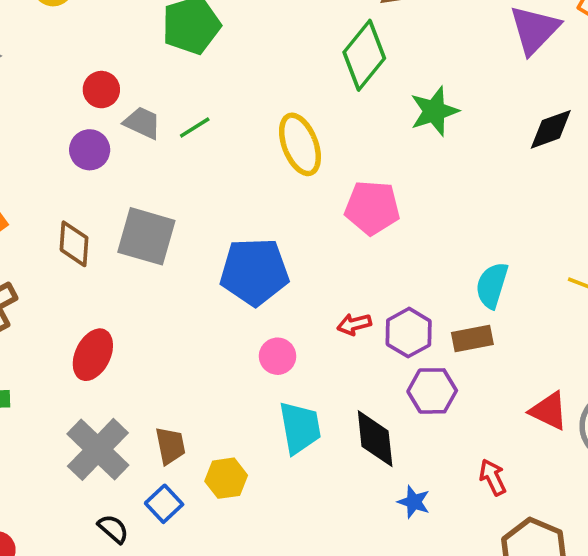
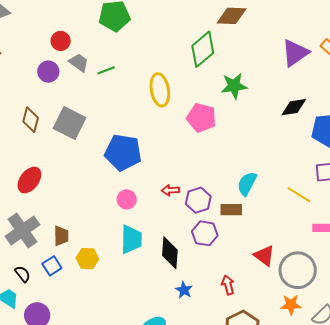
pink pentagon: (372, 208) -> (201, 118), moved

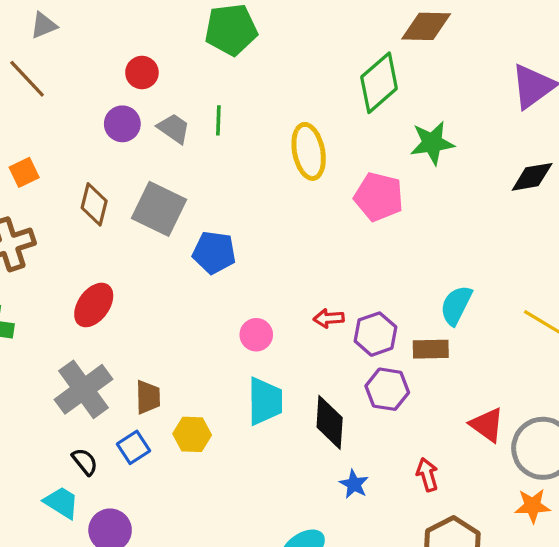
gray trapezoid: (79, 63) -> (174, 128), moved
green line: (106, 70) -> (218, 120), turned -66
blue pentagon: (123, 152) -> (214, 252), moved, size x0.7

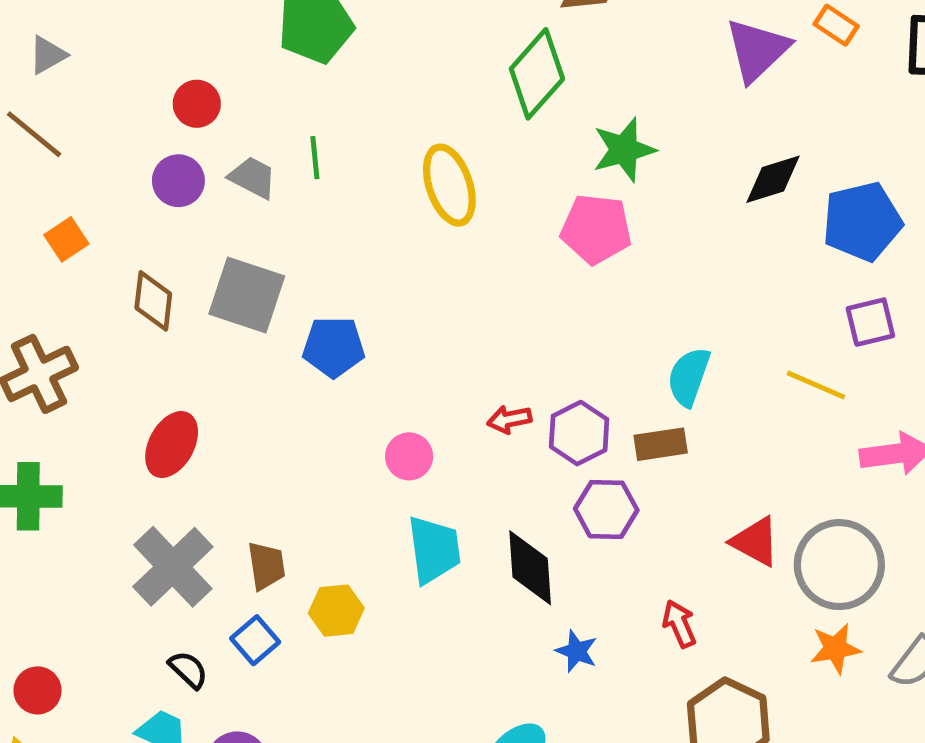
orange square: (24, 172) -> (66, 239), moved
pink pentagon: (379, 197) -> (596, 229), moved

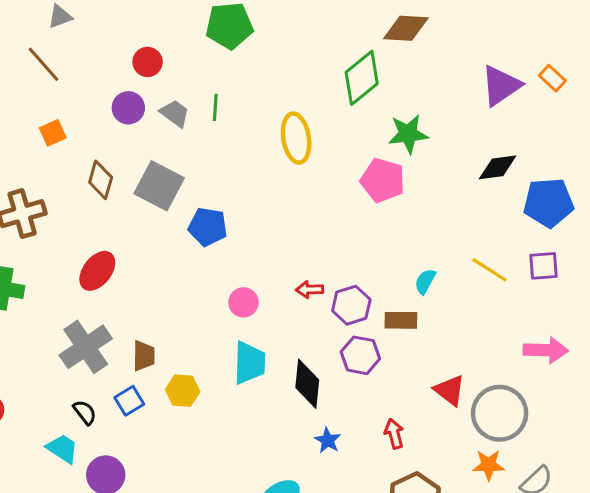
cyan semicircle: (689, 377) -> (425, 281), size x0.7
yellow line: (816, 385) -> (489, 270), moved

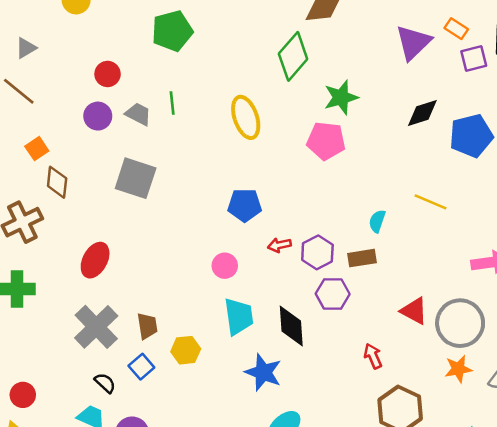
brown diamond: (101, 180) -> (57, 182), moved
blue pentagon: (208, 227) -> (245, 205), moved
purple square: (543, 266) -> (474, 58), moved
blue star: (328, 440) -> (263, 372), moved, size x1.6

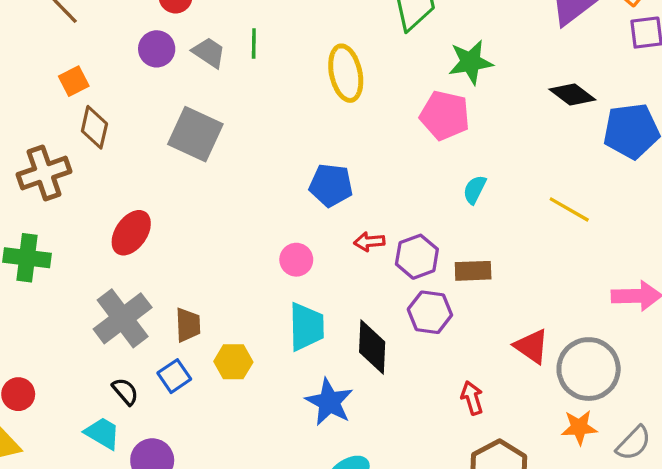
black diamond: (422, 113) -> (572, 94), turned 48
cyan semicircle: (377, 221) -> (475, 190), moved

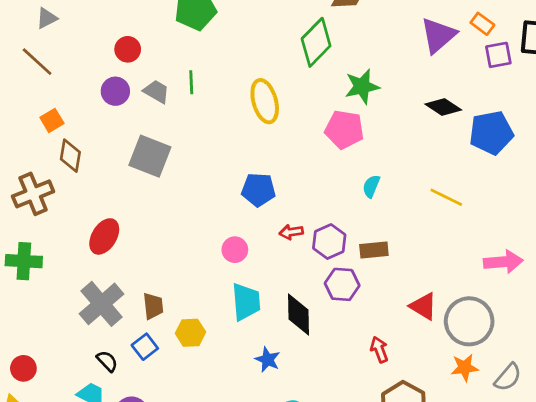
blue star: (329, 402) -> (268, 360), size x0.7

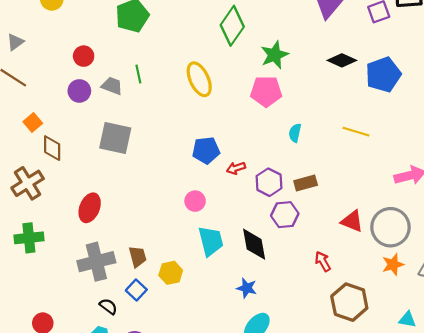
red arrow: (291, 232) -> (236, 168), moved
gray cross: (102, 304) -> (96, 262), turned 36
blue star: (268, 360) -> (247, 288), moved

